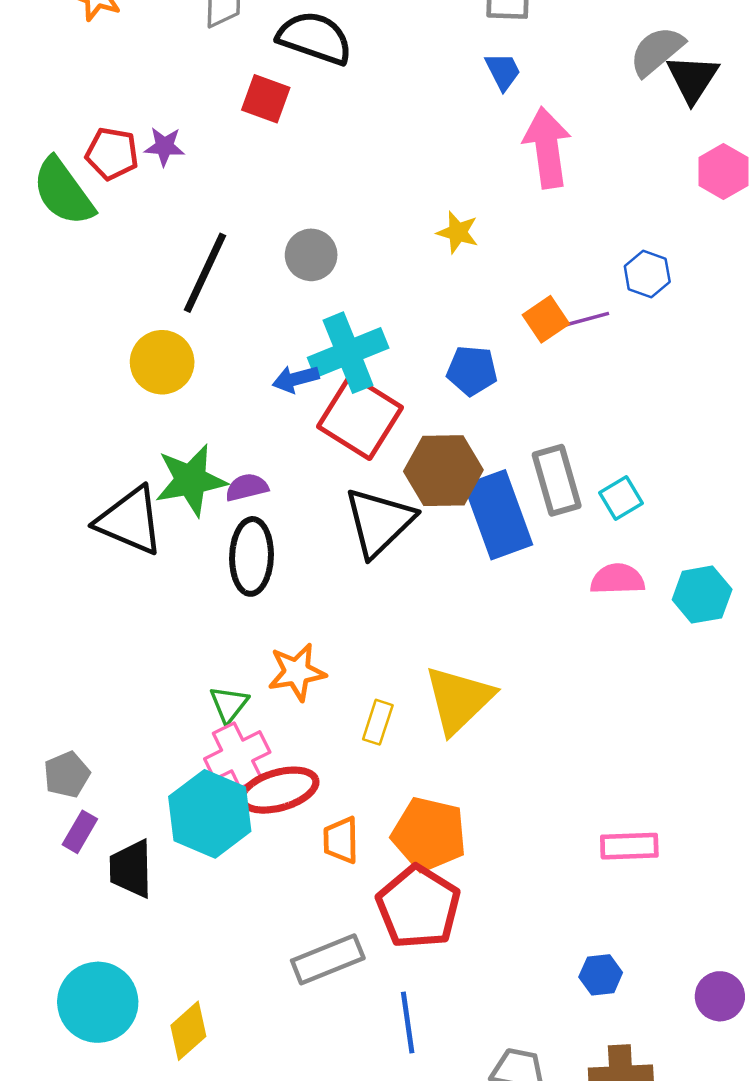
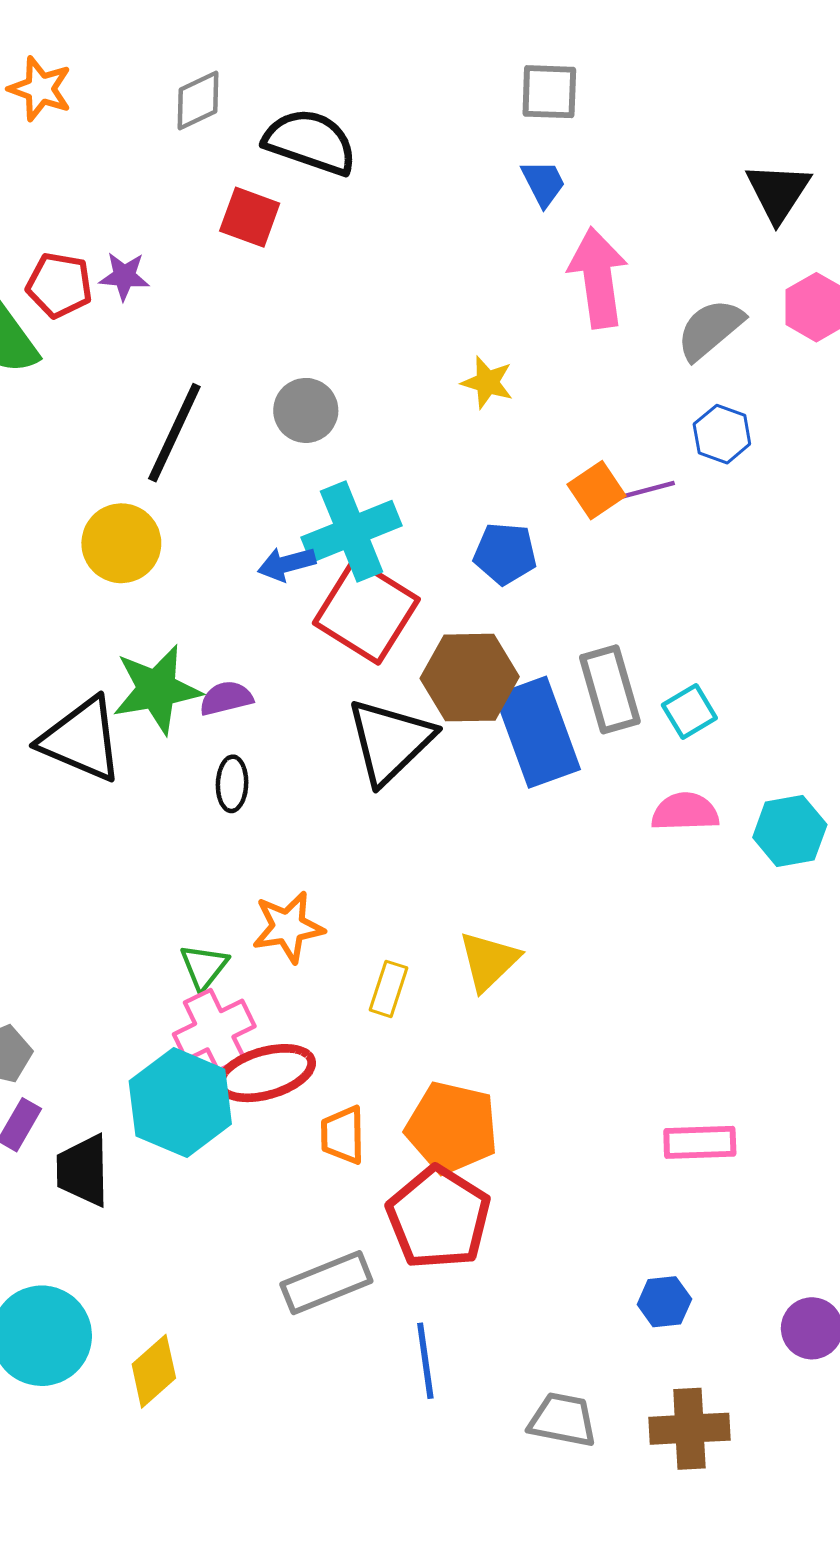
gray semicircle: (657, 51) -> (710, 329), moved
black ellipse: (251, 556) -> (232, 784), size x0.6
yellow triangle: (459, 699) -> (489, 961), size x0.7

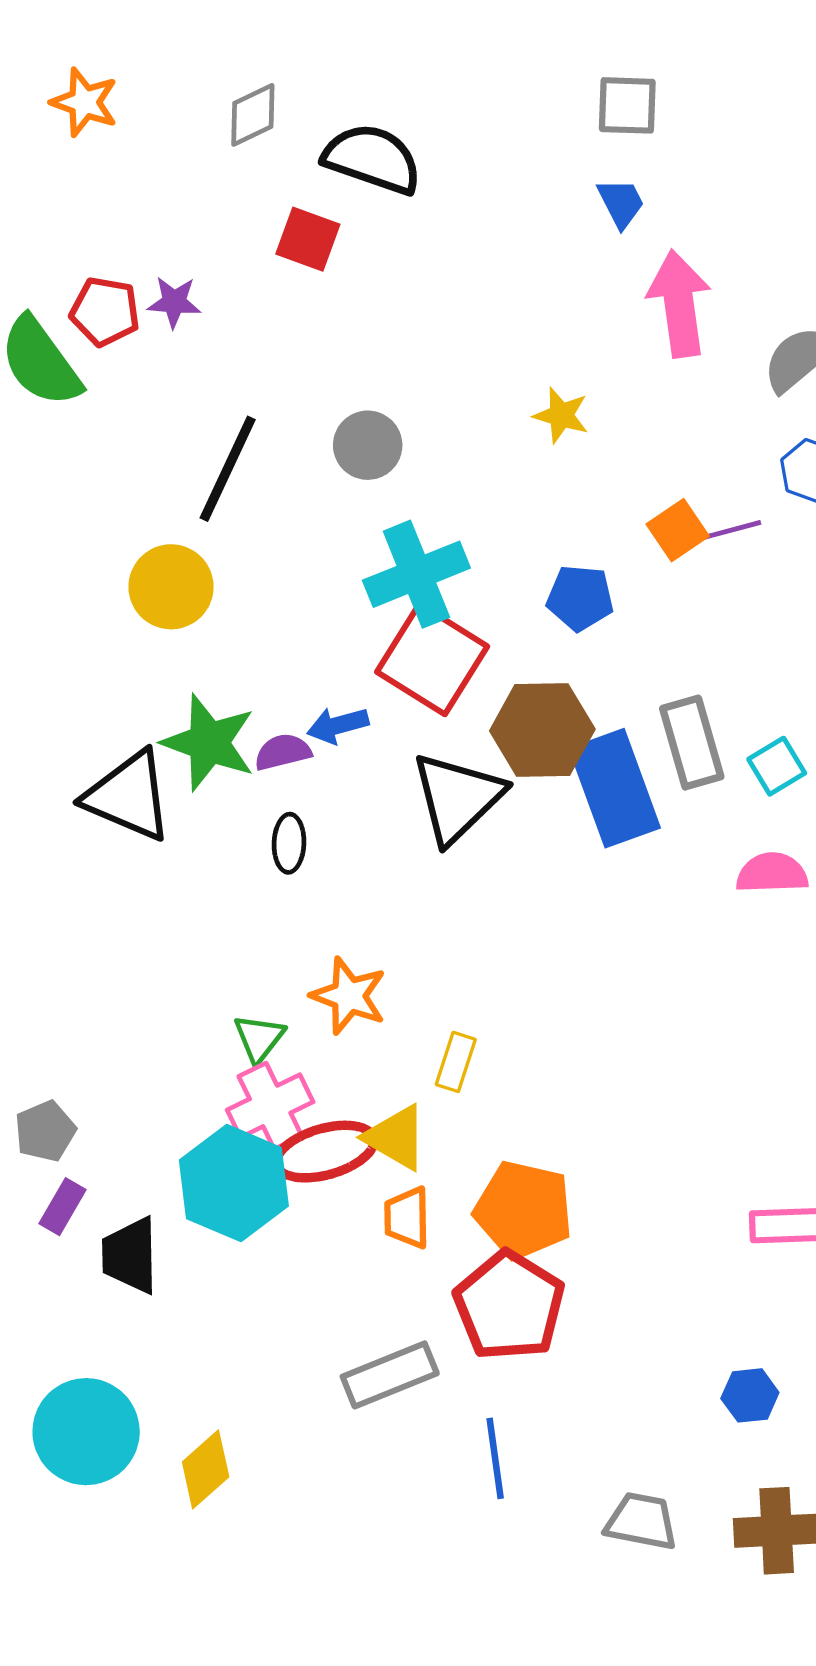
blue arrow: (287, 564) -> (338, 725), moved
green star: (157, 689) -> (209, 743), turned 30
orange star: (288, 927) -> (349, 996), turned 30
yellow triangle: (489, 961) -> (396, 1137), moved, turned -46

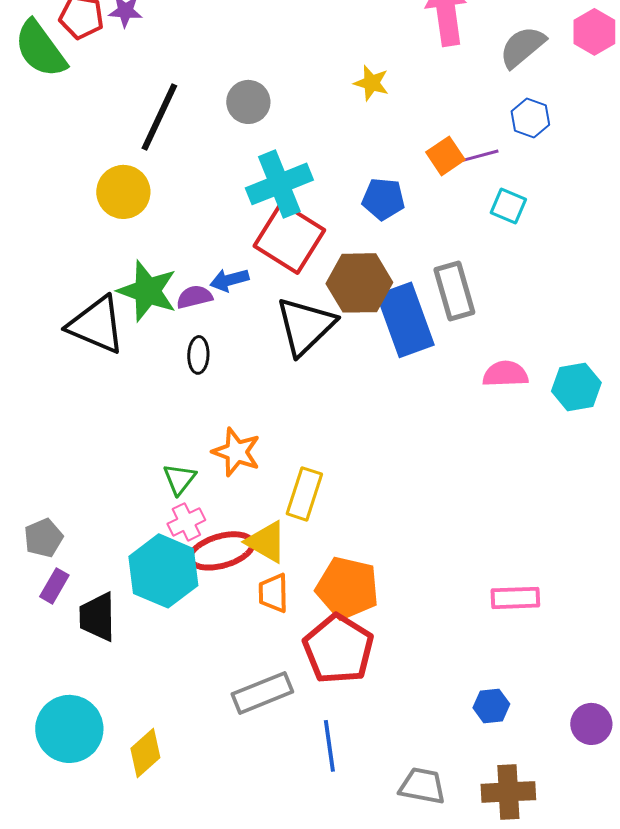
cyan square: (777, 766) -> (508, 206), moved, turned -36
yellow rectangle: (456, 1062) -> (304, 494), size x1.4
pink cross: (270, 1106) -> (186, 522), size x0.7

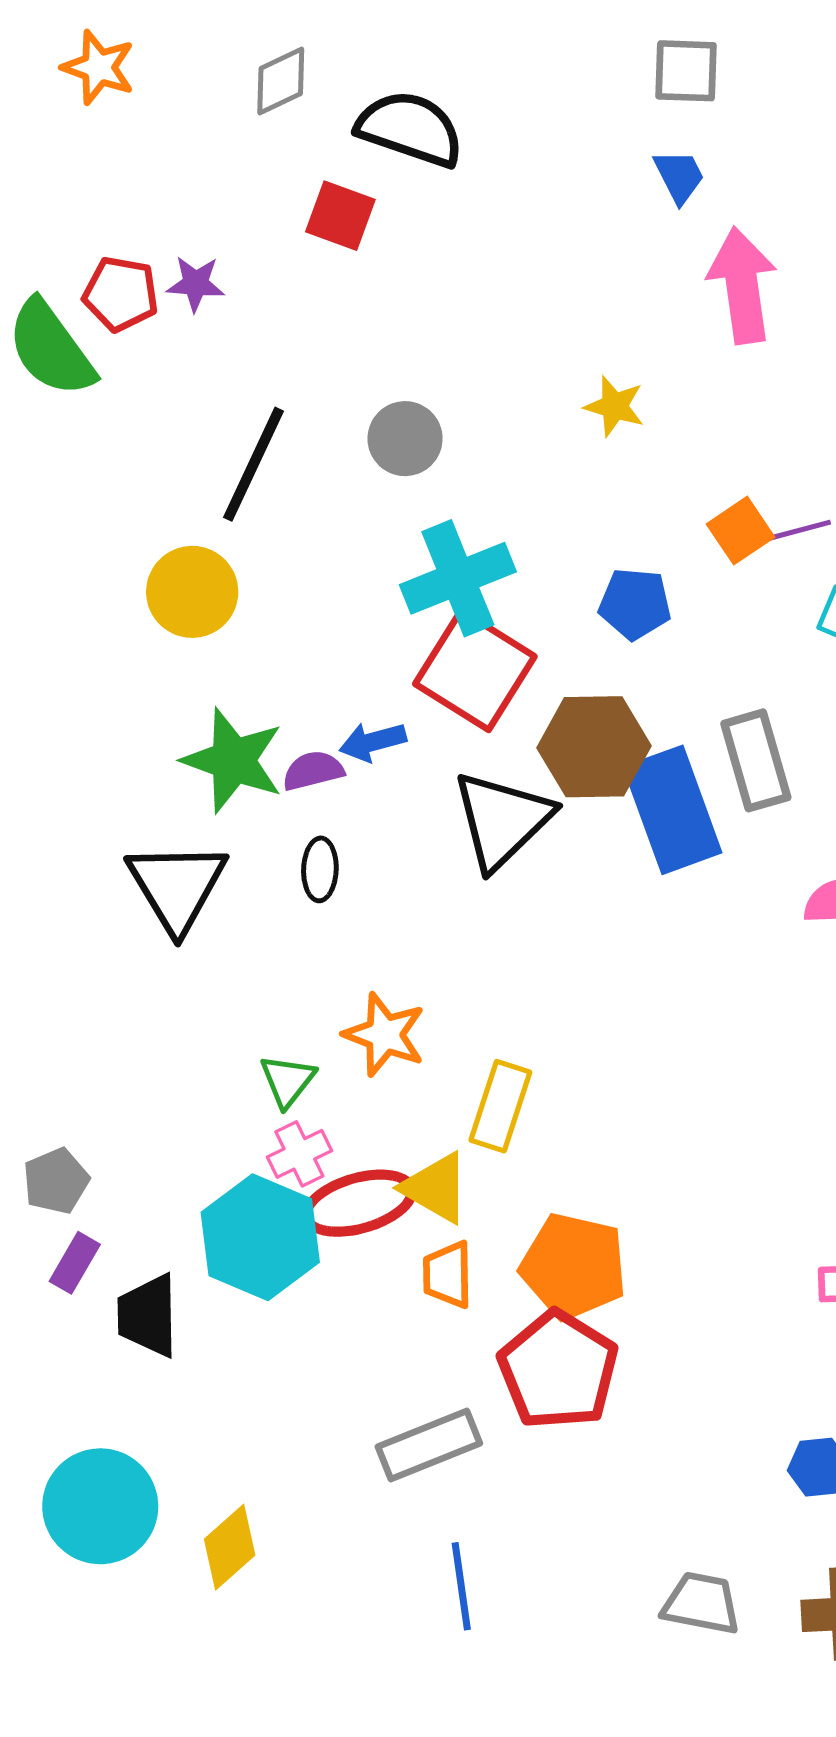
black triangle: (96, 325) -> (177, 886), moved, turned 36
blue line: (329, 746) -> (461, 1586), moved

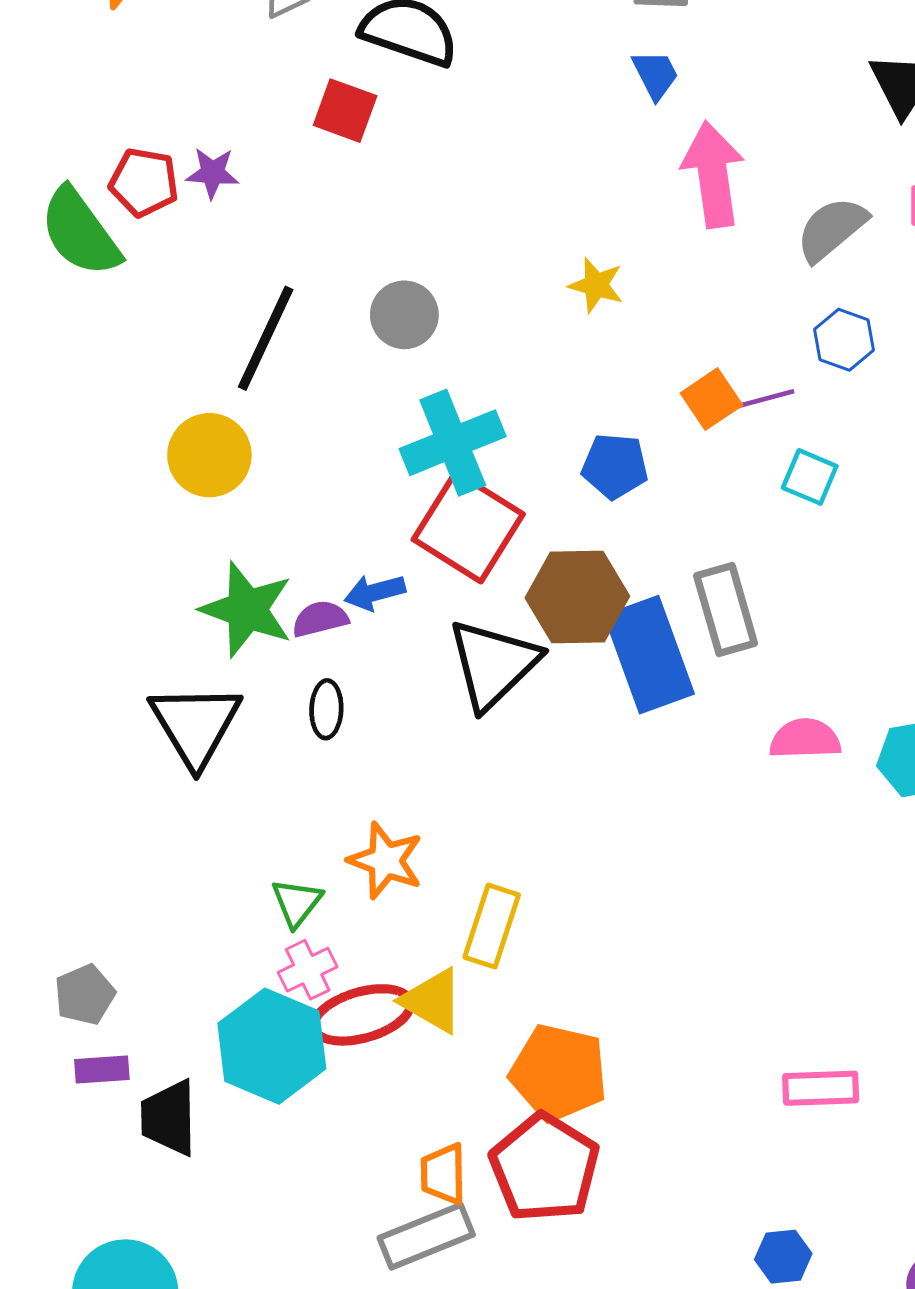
purple rectangle: (75, 1263) -> (102, 1069), turned 56
orange trapezoid: (448, 1275) -> (443, 1174), moved

